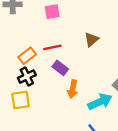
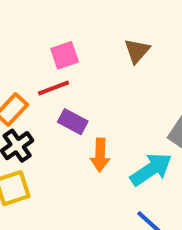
pink square: (52, 12) -> (65, 55), moved
brown triangle: (91, 39) -> (137, 51), moved

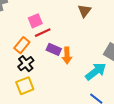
pink square: (65, 55) -> (35, 21), moved
orange arrow: (100, 155) -> (67, 55), moved

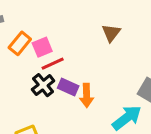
orange rectangle: (22, 45) -> (20, 43), moved
black cross: (26, 64) -> (43, 85), moved

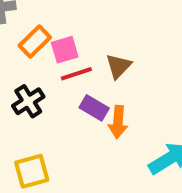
brown triangle: (111, 33) -> (118, 66), moved
black cross: (43, 85) -> (28, 101), moved

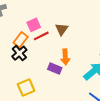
orange rectangle: (35, 41) -> (21, 40), moved
purple rectangle: (94, 108) -> (55, 68), moved

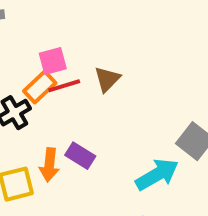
orange rectangle: (21, 40) -> (40, 87), moved
orange arrow: (65, 57) -> (49, 165), moved

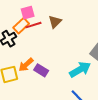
purple rectangle: (80, 156) -> (41, 70), moved
orange arrow: (49, 165) -> (26, 65), turned 42

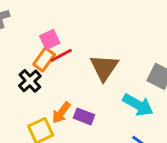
brown triangle: (55, 22) -> (104, 68), moved, size x1.5
cyan arrow: (80, 69) -> (138, 105), turned 70

